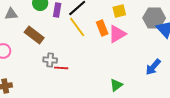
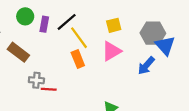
yellow line: (77, 27) -> (79, 38), moved
orange rectangle: (102, 28) -> (78, 59), moved
blue arrow: (153, 67) -> (146, 66), moved

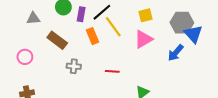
orange rectangle: (78, 59) -> (93, 36), moved
red line: (49, 89) -> (112, 71), moved

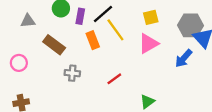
red line: (112, 71) -> (114, 79), turned -40

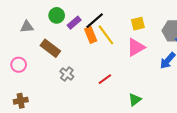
purple rectangle: (80, 16) -> (74, 23), turned 40
orange rectangle: (93, 40) -> (91, 35), moved
gray cross: (72, 73) -> (67, 74), turned 32

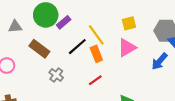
green circle: (57, 15) -> (46, 15), size x1.5
black line: (95, 21) -> (77, 47), moved
orange rectangle: (91, 35) -> (96, 54), moved

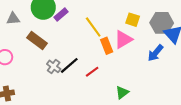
yellow square: (129, 23) -> (133, 20), moved, turned 32
black line: (77, 47) -> (69, 65), moved
orange rectangle: (96, 54) -> (107, 46), moved

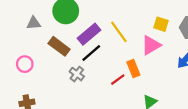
purple rectangle: (61, 15) -> (89, 34), moved, size x1.5
orange rectangle: (107, 46) -> (133, 69), moved
black line: (69, 65) -> (91, 53), moved

